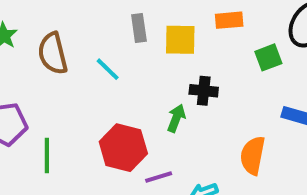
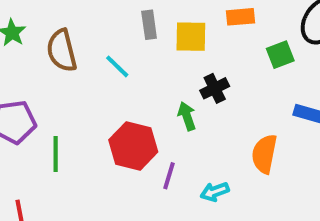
black cross: (204, 91) -> (215, 88), turned -32
green arrow: (176, 118) -> (187, 116), turned -40
purple line: (159, 177) -> (169, 176), turned -56

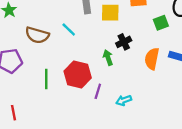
brown semicircle: (62, 51) -> (37, 35), moved, turned -60
green line: (56, 154) -> (46, 79), moved
orange semicircle: (264, 154) -> (152, 59), moved

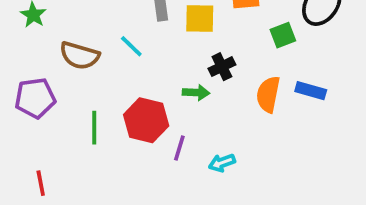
green arrow: (108, 58) -> (196, 92), turned 112

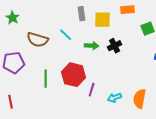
green arrow: (196, 92) -> (92, 46), moved
orange semicircle: (268, 94) -> (140, 99), moved
red line: (41, 183) -> (11, 102), moved

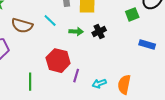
green line: (46, 79) -> (30, 82), moved

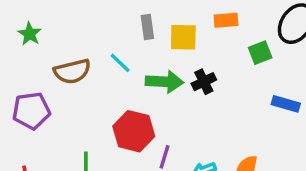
brown semicircle: (22, 25) -> (72, 71), turned -30
green arrow: (76, 31) -> (165, 82), size x1.5

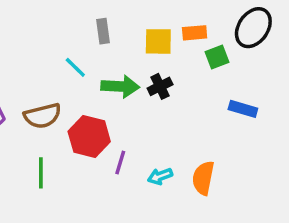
orange rectangle: (226, 20) -> (195, 33), moved
yellow square: (183, 37) -> (158, 41), moved
brown semicircle: (72, 71) -> (43, 116), moved

